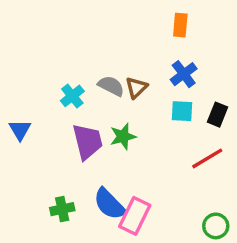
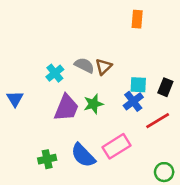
blue cross: (184, 74) -> (133, 101), moved
purple trapezoid: (87, 142) -> (66, 108), turned 36
pink rectangle: (135, 216) -> (117, 146), moved, turned 32

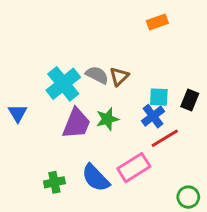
orange rectangle: (137, 19) -> (157, 22), turned 66
cyan cross: (55, 73) -> (63, 84), size x1.6
red line: (158, 121) -> (165, 138), moved

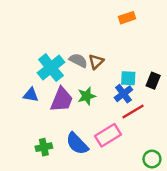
blue triangle: (18, 113) -> (31, 95), moved, turned -49

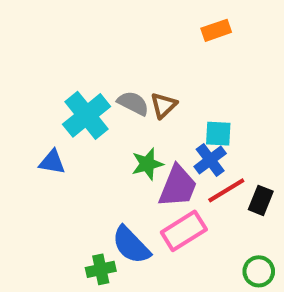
black rectangle: (153, 81) -> (261, 200), moved
purple trapezoid: (62, 100) -> (178, 186), moved
green cross: (44, 147) -> (101, 269), moved

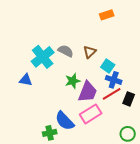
brown triangle: (164, 105) -> (90, 52), moved
cyan square: (218, 134) -> (108, 66), turned 32
blue cross: (210, 160) -> (114, 80), moved, turned -35

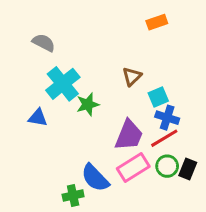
gray semicircle: (66, 51) -> (44, 43), moved
cyan square: (108, 66) -> (158, 97), turned 32
green star: (73, 81) -> (88, 104), moved
black rectangle: (129, 99) -> (188, 169), moved
green circle: (128, 134) -> (167, 166), moved

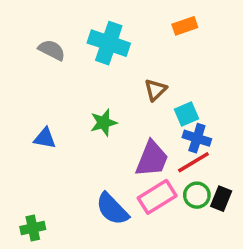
cyan cross: (63, 84) -> (109, 43), moved, turned -32
green cross: (73, 196) -> (33, 228), moved

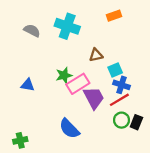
brown triangle: (155, 90) -> (96, 55), turned 32
purple trapezoid: (152, 159) -> (94, 98), turned -50
pink rectangle: (157, 197) -> (78, 84), moved

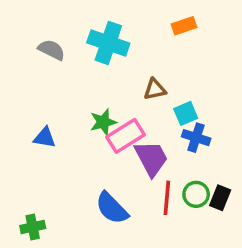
red line: (119, 100) -> (167, 198), moved, turned -54

